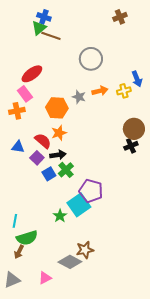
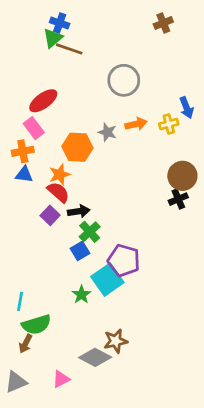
orange star: (59, 133) -> (60, 174), moved
blue triangle: (18, 147) -> (24, 174), moved
blue square: (49, 174) -> (80, 251), moved

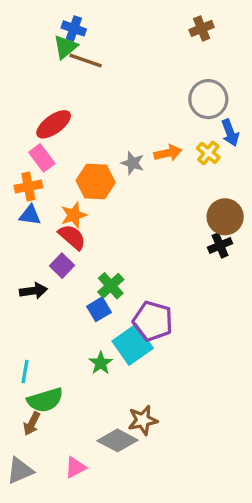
gray circle: (124, 80) -> (208, 99), moved
yellow cross: (169, 124) -> (208, 153), turned -36
black arrow: (79, 211) -> (33, 291), moved

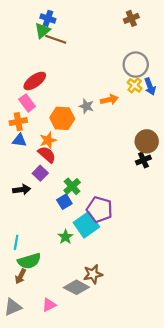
yellow cross: (208, 153) -> (135, 85), moved

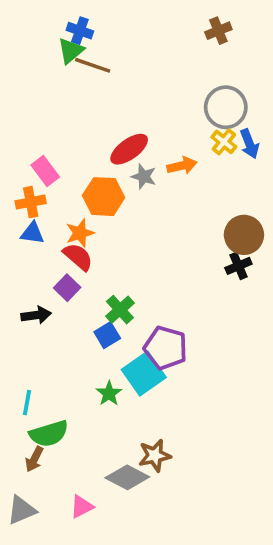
red ellipse: (35, 81) -> (129, 149), moved

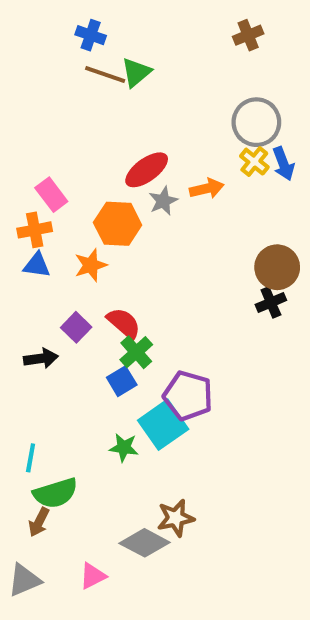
green triangle: (71, 51) -> (136, 72), moved
gray star: (144, 177) -> (163, 201), turned 30
red semicircle: (78, 257) -> (124, 323), moved
green star: (109, 393) -> (124, 448), turned -30

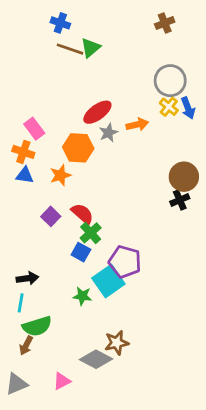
orange cross: (35, 230) -> (23, 152), turned 30
black arrow: (41, 358) -> (27, 278), moved
blue square: (122, 381) -> (81, 252), turned -30

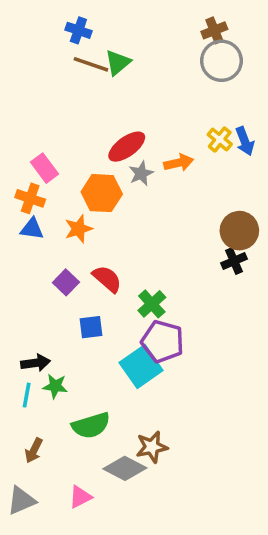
gray circle: (170, 81) -> (221, 61), moved
green cross: (91, 233) -> (152, 304), moved
blue square: (81, 252) -> (91, 327), moved, turned -36
green star: (82, 296) -> (55, 386), moved
green semicircle: (37, 326) -> (91, 425), moved

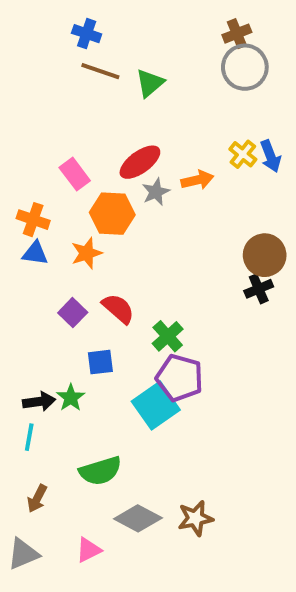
green triangle: (118, 63) -> (150, 83), moved
pink rectangle: (45, 168) -> (75, 174), moved
green star: (55, 386) -> (71, 398), moved, turned 30
brown star: (152, 447) -> (195, 518), moved

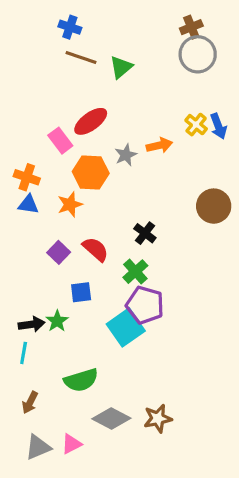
red ellipse: (140, 162) -> (91, 121), moved
black cross: (259, 289) -> (145, 233), moved, turned -30
gray triangle: (23, 554) -> (38, 447), moved

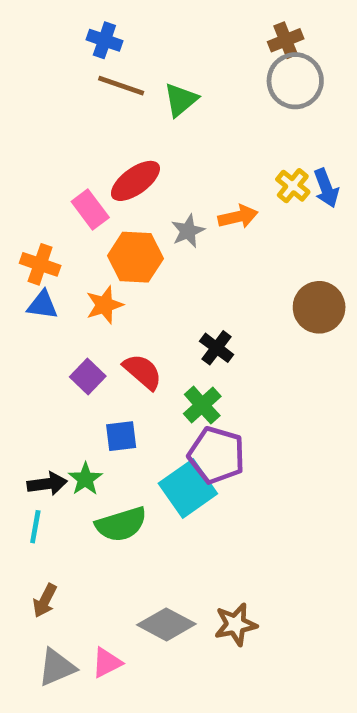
green semicircle: (81, 380) -> (121, 524), moved

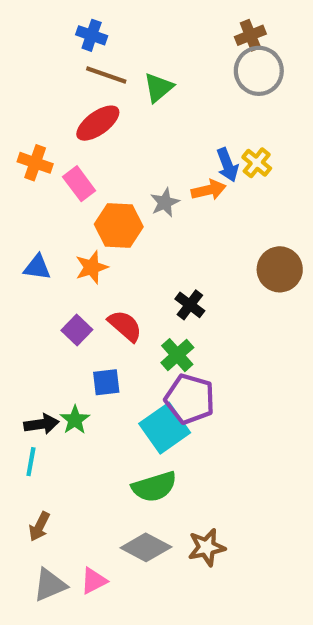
red ellipse: (135, 181) -> (98, 123), moved
blue arrow: (326, 188) -> (227, 165), moved
orange cross: (40, 264) -> (35, 163), moved
green semicircle: (121, 524) -> (154, 487), moved

